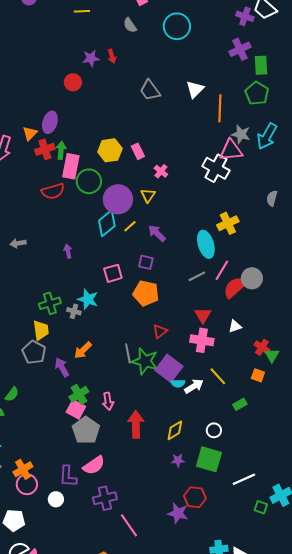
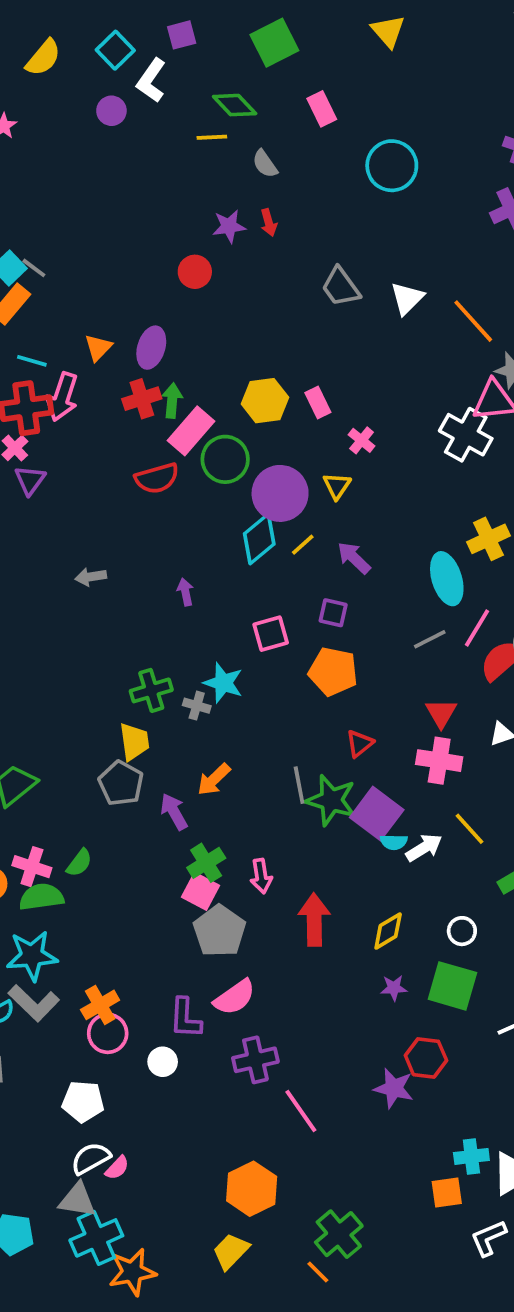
gray semicircle: (130, 25) -> (265, 164), moved
white triangle: (195, 89) -> (407, 298), moved
orange line: (220, 108) -> (473, 321), turned -44
orange triangle: (30, 133) -> (98, 348), moved
pink rectangle: (71, 166) -> (191, 431), turned 30

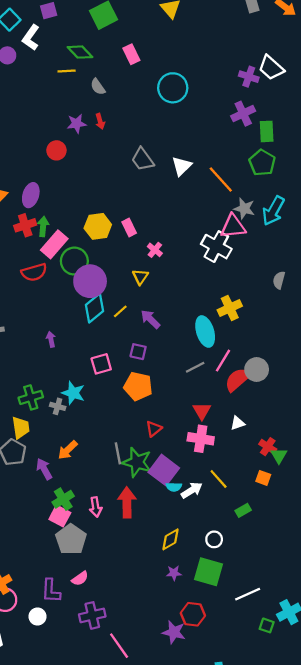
purple circle: (280, 493) -> (90, 281), moved
red arrow: (314, 920) -> (127, 503), moved
pink semicircle: (235, 997) -> (80, 579), size x0.7

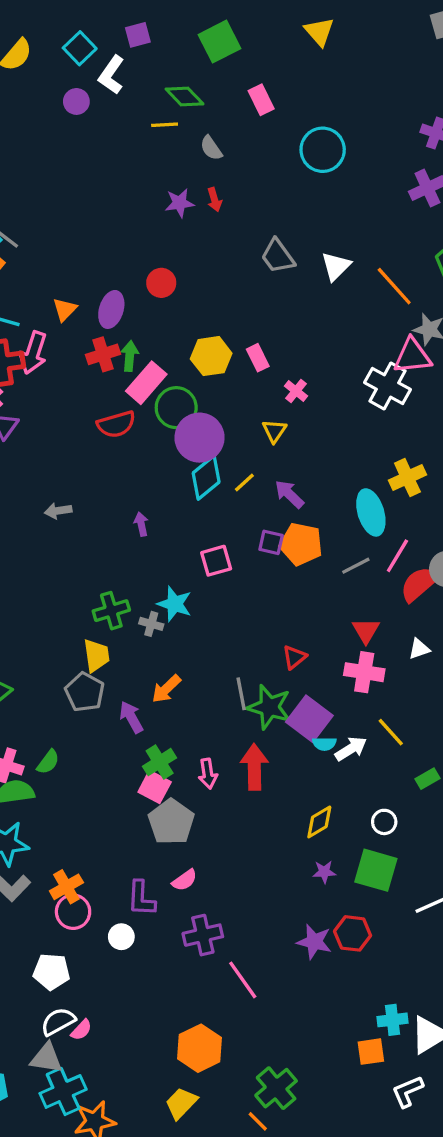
red circle: (56, 150) -> (161, 283), moved
orange pentagon: (138, 386) -> (301, 544), moved
purple star: (174, 632) -> (314, 942), moved

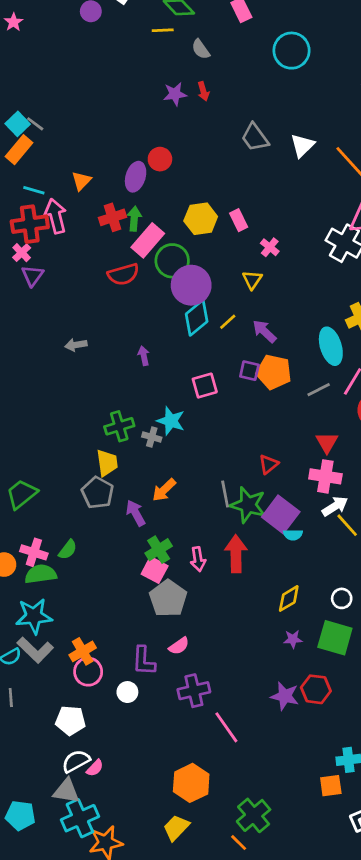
purple ellipse: (111, 309) -> (136, 177), moved
pink arrow: (33, 353) -> (56, 216), turned 148
white arrow: (351, 749) -> (335, 506), moved

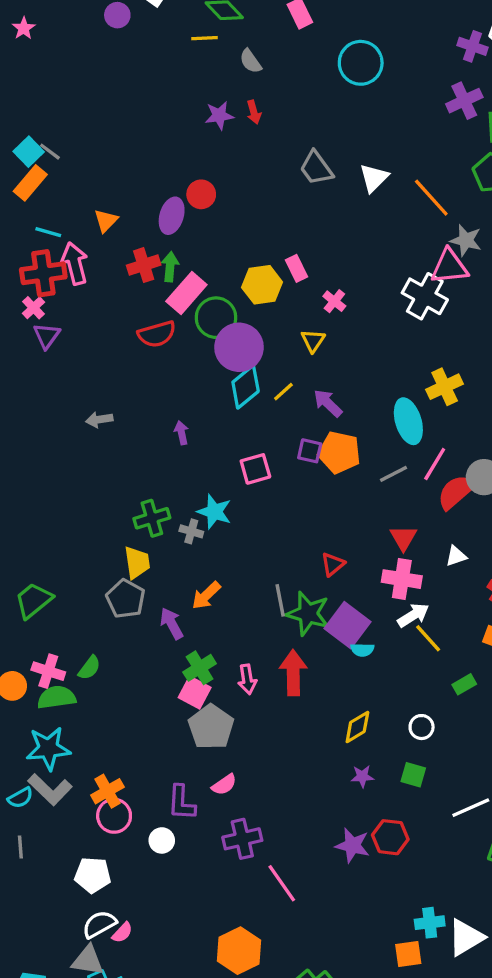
yellow hexagon: (201, 219) -> (262, 285), moved
green square: (335, 638) -> (413, 775), size x0.6

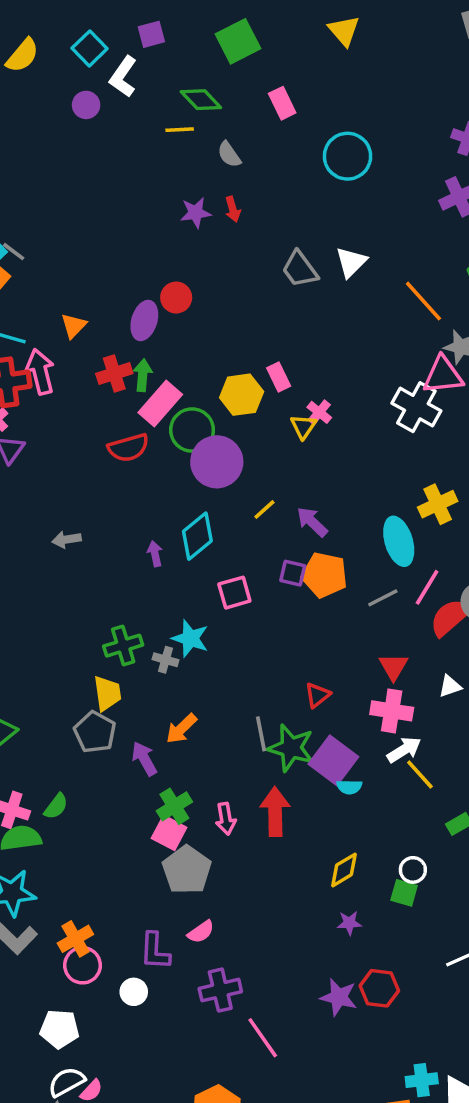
white triangle: (374, 178) -> (351, 262), moved
yellow triangle: (313, 341) -> (303, 426), moved
cyan diamond: (246, 387) -> (197, 536), moved
green square: (413, 775) -> (404, 893), moved

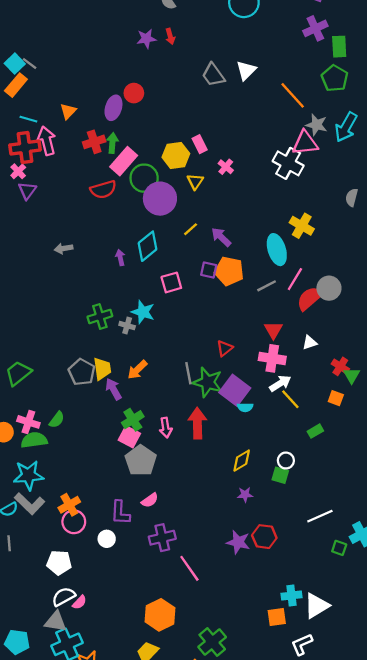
yellow triangle: (303, 426) -> (195, 182), moved
yellow cross: (438, 504) -> (302, 226), turned -35
yellow trapezoid: (107, 693) -> (102, 369), moved

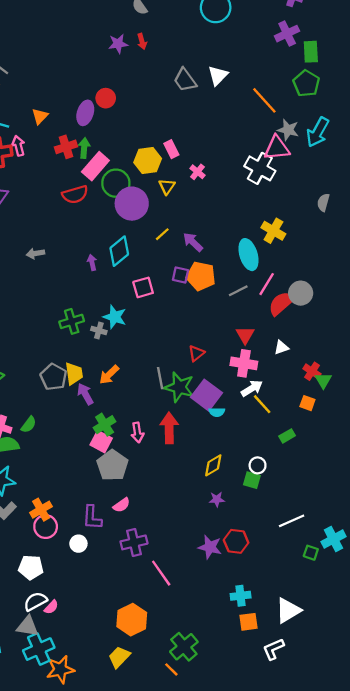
pink arrow: (47, 141) -> (18, 146), size x0.7
cyan cross: (292, 596) -> (241, 596), moved

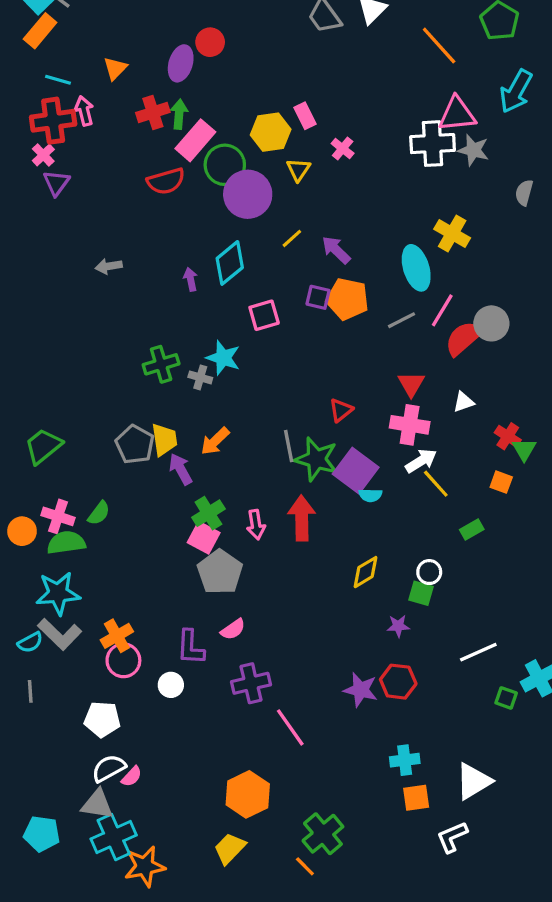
gray star: (288, 130) -> (473, 150), moved
white cross: (260, 168) -> (433, 144), turned -32
purple star: (217, 499) -> (398, 626), moved

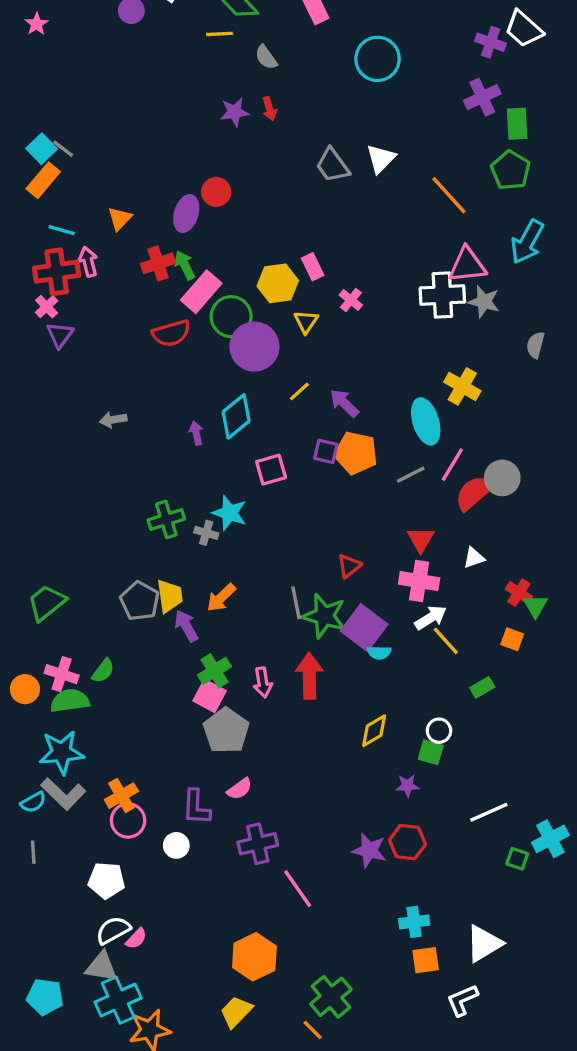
green arrow: (179, 114) -> (185, 265), turned -32

